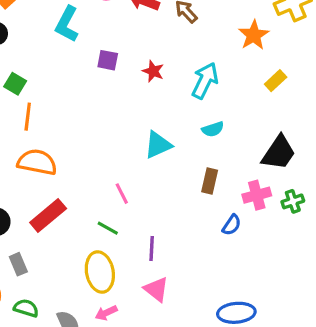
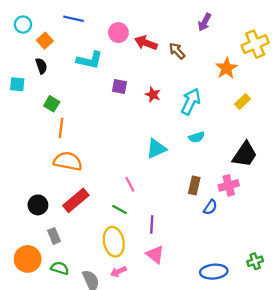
cyan L-shape: (67, 24) -> (90, 60), turned -105
brown rectangle: (210, 181) -> (194, 185), moved
green cross: (293, 201) -> (255, 261), moved

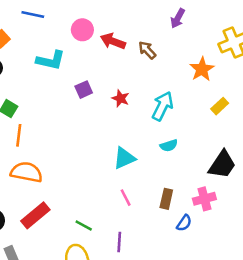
purple square: (120, 87) -> (84, 90), turned -35
pink line: (130, 184) -> (126, 198), moved

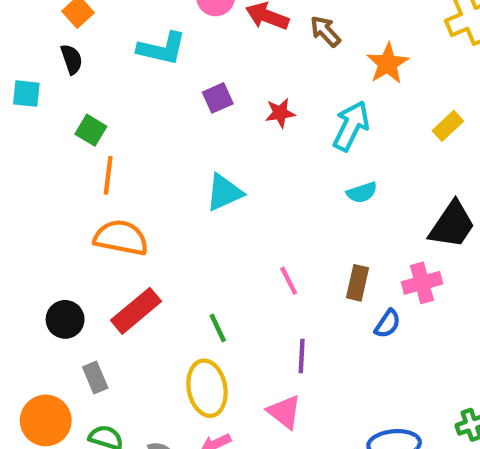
orange star: (202, 69) -> (388, 64), moved
red star: (121, 98) -> (280, 113), turned -30
cyan triangle: (124, 158) -> (224, 193), moved
green line: (84, 226) -> (218, 328), turned 36
purple line: (119, 242) -> (302, 356), moved

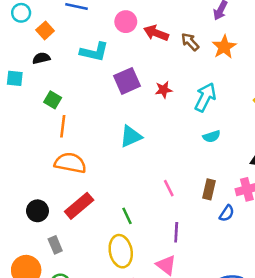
black semicircle: (72, 59) -> (41, 58), turned -84
orange star: (388, 64) -> (224, 47), moved
purple square: (218, 98) -> (127, 81), size x1.5

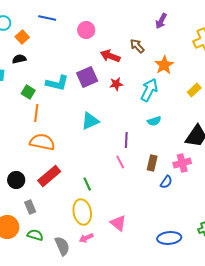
red arrow: (156, 33) -> (110, 56), moved
orange star: (224, 47) -> (164, 65), moved
cyan L-shape: (94, 52) -> (57, 83), moved
purple line: (176, 232) -> (126, 140), moved

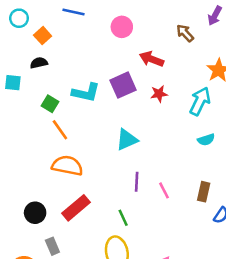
brown arrow: (137, 46) -> (185, 33), moved
orange line: (36, 113) -> (60, 130), turned -42
purple line: (126, 140) -> (137, 182), moved

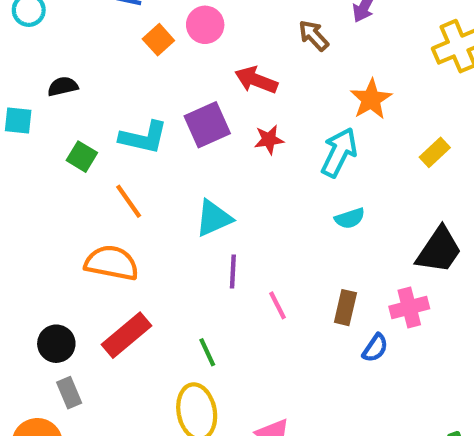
orange square: (43, 36) -> (158, 40), moved
orange line: (60, 130) -> (129, 201), moved
purple line: (137, 182) -> (233, 271), moved
gray rectangle: (52, 246) -> (69, 393), moved

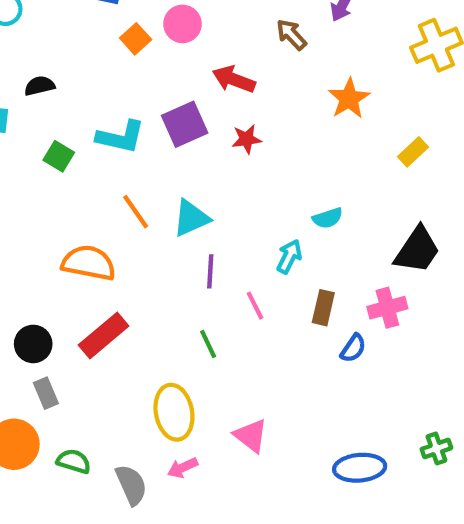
cyan arrow: (339, 152) -> (289, 256), moved, size x0.7
orange line: (129, 201) -> (136, 212), moved
green line: (207, 352) -> (208, 344), moved

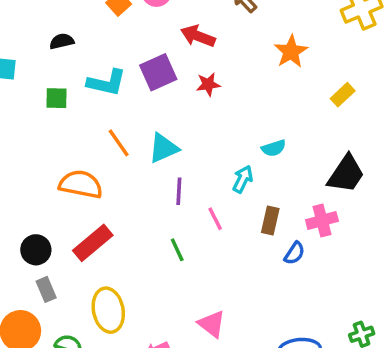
black semicircle: (40, 86) -> (62, 41), moved
green square: (59, 156) -> (57, 98), turned -30
yellow ellipse: (174, 412) -> (108, 310), moved

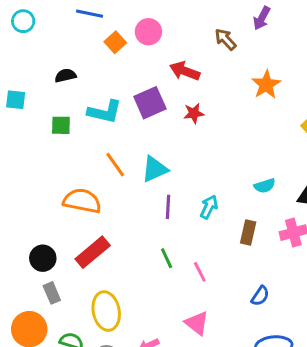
cyan semicircle: (274, 148) -> (265, 186), moved
cyan arrow: (243, 179) -> (209, 207), moved
pink line: (215, 219) -> (200, 272), moved
blue semicircle: (294, 253) -> (260, 296), moved

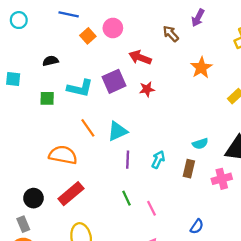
brown rectangle: (248, 233) -> (189, 169), moved
gray rectangle: (52, 293) -> (23, 224), moved

